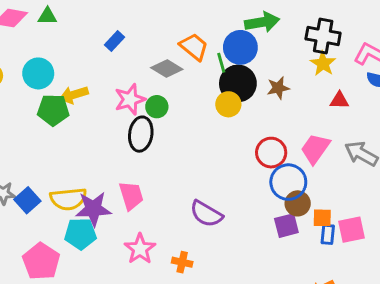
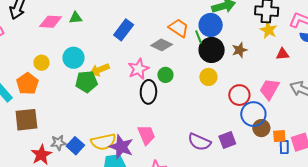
blue rectangle: (115, 41) -> (124, 30), size x1.5
yellow circle: (228, 104) -> (208, 77), moved
green circle: (157, 107) -> (165, 75), moved
purple star: (93, 209) -> (121, 147), turned 30
purple square: (286, 226) -> (227, 140), moved

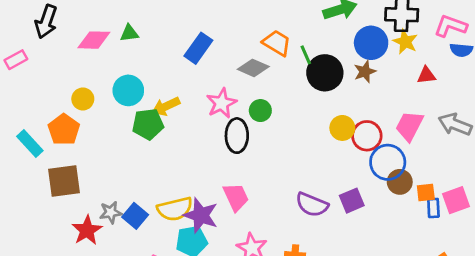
blue circle: (211, 25) -> (371, 43), moved
yellow circle: (208, 77) -> (342, 128), moved

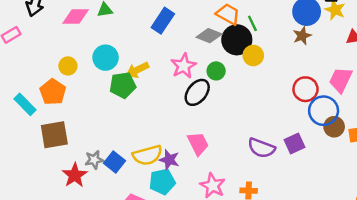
black circle: (325, 73) -> (237, 40), moved
yellow circle: (342, 128) -> (253, 55), moved
black ellipse: (237, 136) -> (197, 92), turned 40
purple star: (201, 215) -> (169, 160), size x0.7

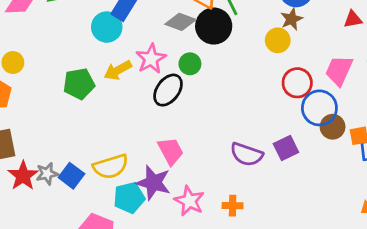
yellow circle: (253, 55) -> (278, 40), moved
cyan circle: (106, 58) -> (107, 27), moved
yellow arrow: (137, 70) -> (118, 70), moved
purple star: (169, 160) -> (153, 183), moved, size x1.4
red star: (75, 175) -> (23, 176), moved

